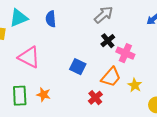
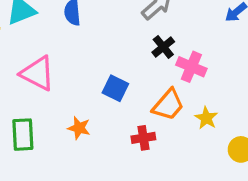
orange star: (44, 95) -> (79, 128), moved
red cross: (95, 98) -> (143, 138), turned 32

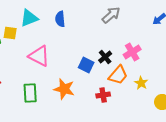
black cross: (163, 47) -> (105, 57), moved
pink cross: (191, 67) -> (132, 52), turned 36
orange star: (79, 128) -> (64, 89), size x1.5

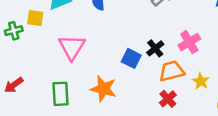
pink triangle: (39, 56) -> (72, 47), turned 35
orange trapezoid: (118, 75) -> (172, 71), turned -145
red cross: (103, 95) -> (168, 99), moved, turned -32

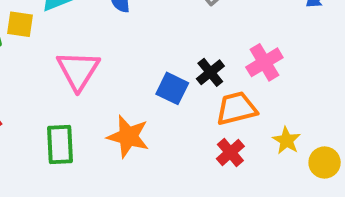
yellow star: (201, 81) -> (286, 140), moved

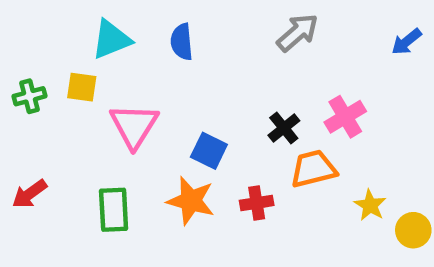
yellow square: (20, 24) -> (82, 87), moved
blue square: (172, 88) -> (209, 151), moved
red cross: (230, 152) -> (257, 203), moved, turned 32

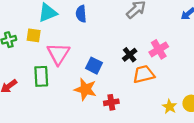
red cross: (257, 203) -> (111, 102), moved
yellow star: (370, 205) -> (170, 107), moved
green rectangle: (114, 210) -> (41, 76), moved

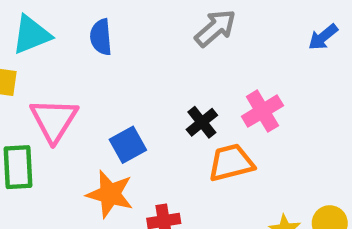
blue square: (94, 66) -> (128, 145), turned 35

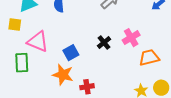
pink triangle: (54, 120) -> (38, 42), turned -40
orange trapezoid: (231, 163) -> (149, 58), moved

